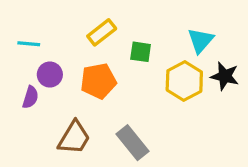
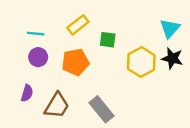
cyan triangle: (201, 40) -> (170, 29), moved
cyan line: (29, 44) -> (36, 34), moved
purple semicircle: (30, 97) -> (27, 93), moved

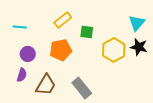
cyan line: (36, 34) -> (20, 27), moved
purple circle: (38, 57) -> (28, 54), moved

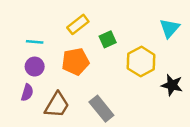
cyan line: (20, 27) -> (35, 42), moved
green square: (87, 32) -> (108, 39), turned -32
black star: (139, 47) -> (172, 85), moved

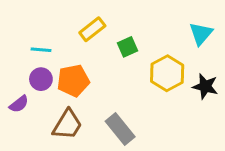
orange pentagon: (75, 62) -> (73, 81), moved
black star: (172, 85) -> (205, 86), moved
purple semicircle: (27, 93) -> (19, 104), moved, turned 35

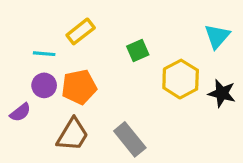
yellow rectangle: (92, 29) -> (81, 31), moved

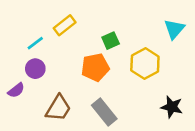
cyan line: (44, 54) -> (35, 43), turned -42
orange pentagon: (79, 87) -> (95, 67), moved
black star: (222, 93) -> (172, 107), moved

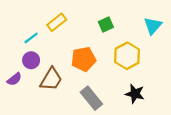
green square: (111, 41) -> (106, 25), moved
black star: (172, 107) -> (135, 94), moved
brown trapezoid: (58, 108) -> (51, 79), moved

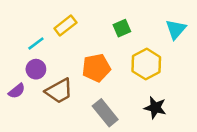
brown trapezoid: (51, 79) -> (59, 91), turned 30

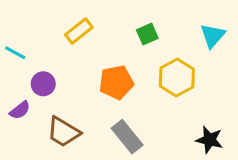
cyan line: (36, 43) -> (15, 53), moved, turned 66
brown trapezoid: (59, 91) -> (63, 132), moved, turned 60
black star: (155, 108) -> (209, 140), moved

